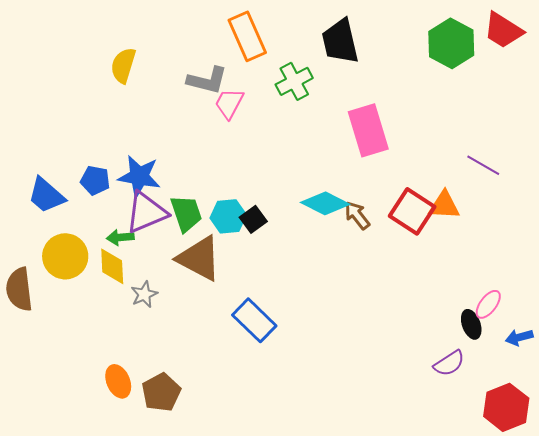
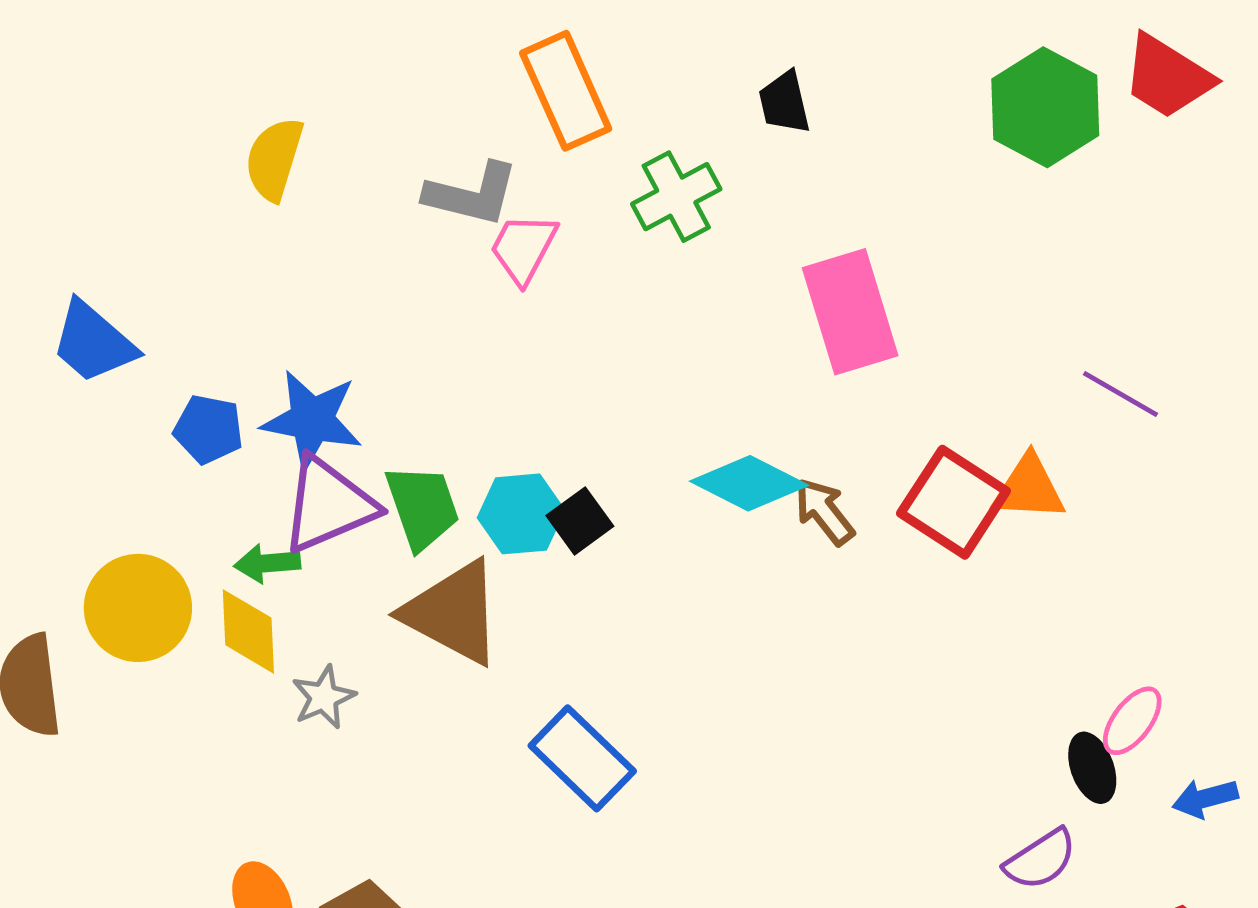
black trapezoid: (340, 41) -> (784, 103), size x0.6
blue trapezoid: (46, 195) -> (93, 342), moved

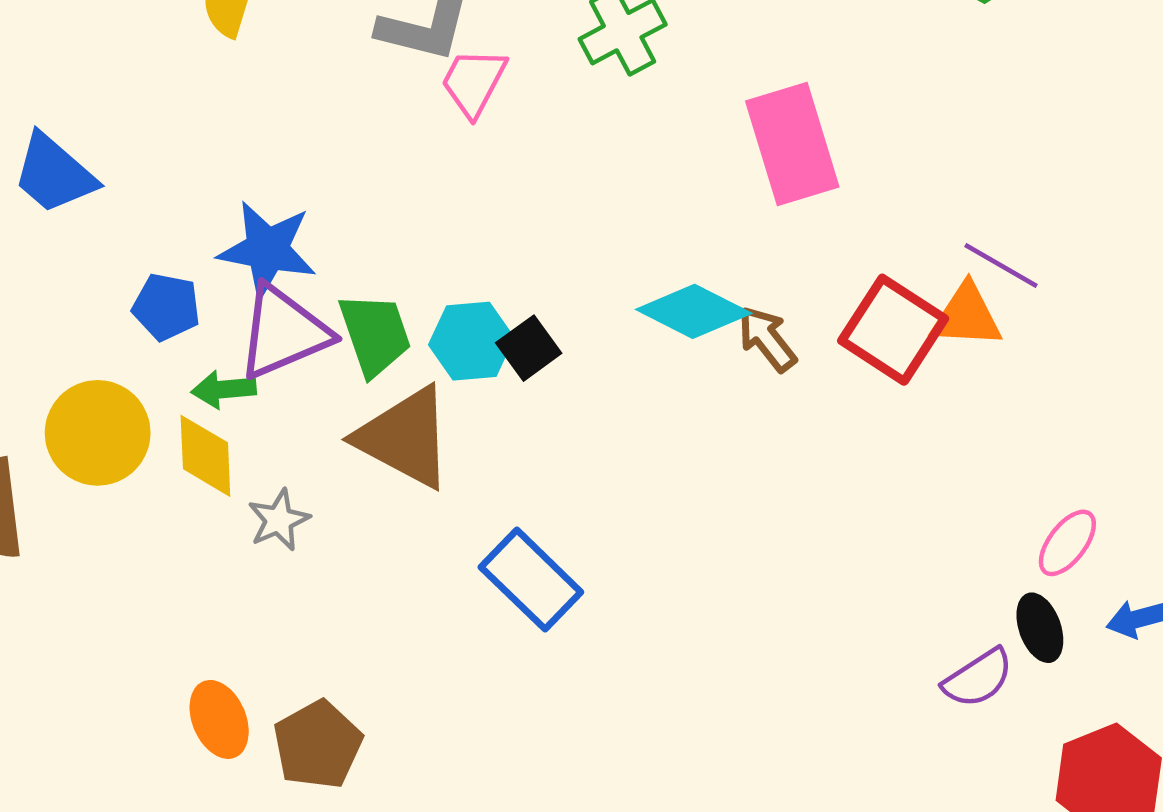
purple line: (1120, 394) -> (1001, 266), moved
blue pentagon: (208, 429) -> (166, 307), moved
black ellipse: (1092, 768) -> (1040, 628), moved

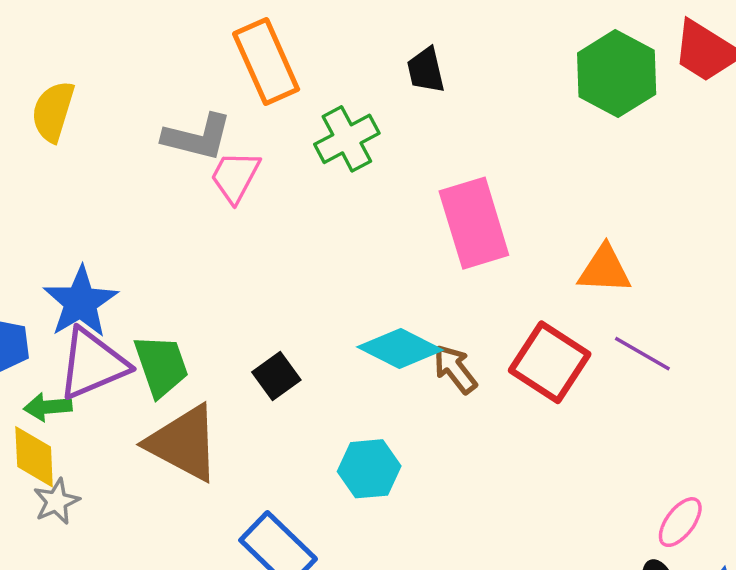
blue star: (267, 249) -> (80, 302), turned 30
purple line: (1001, 266) -> (642, 354), moved
orange triangle: (967, 316) -> (605, 269), moved
cyan hexagon: (471, 341) -> (369, 469), moved
gray star: (279, 520) -> (56, 501), moved

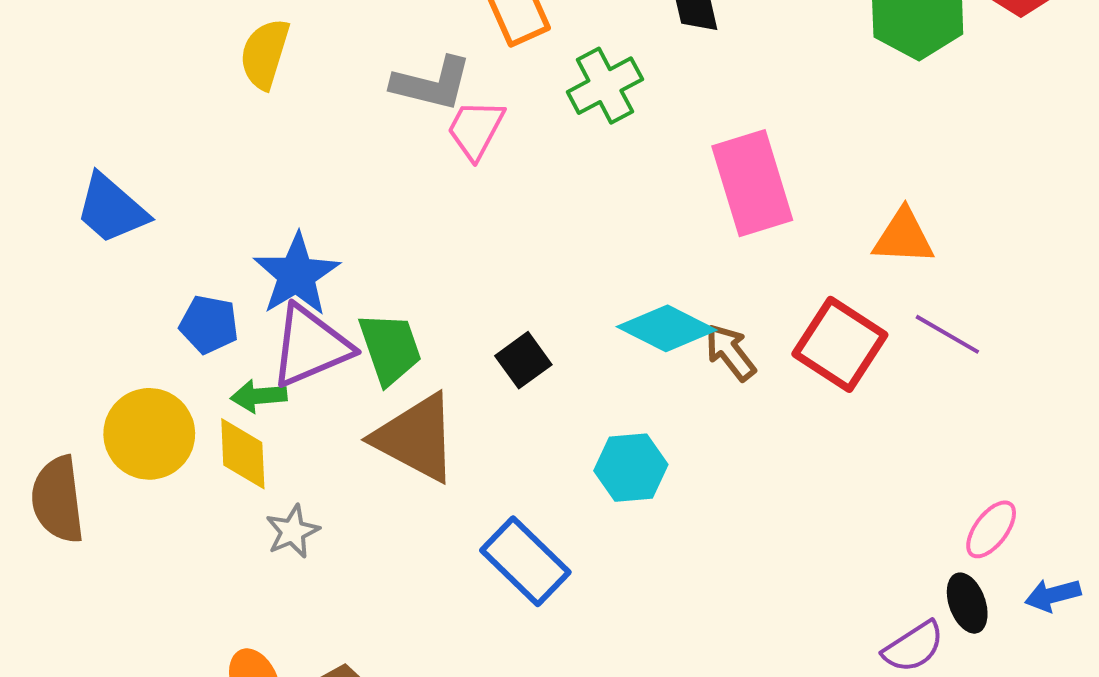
gray star: (56, 501) -> (293, 531), moved

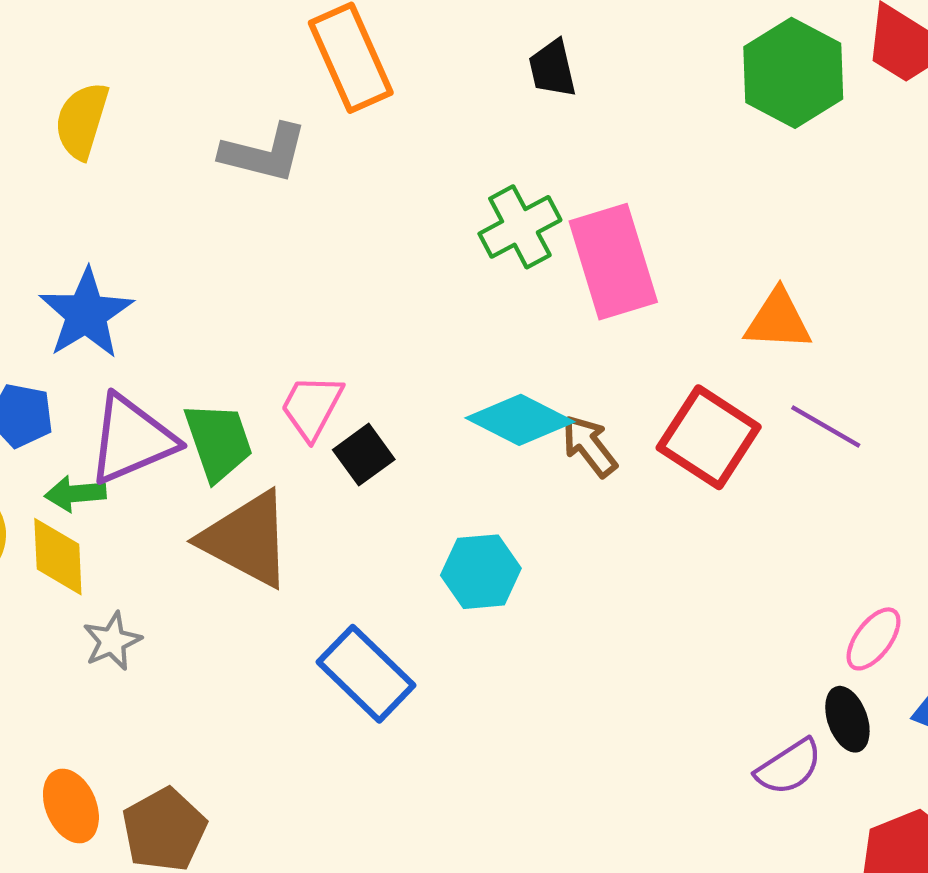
green cross: (605, 86) -> (520, 227), moved
pink trapezoid: (476, 129) -> (312, 407), moved
blue star: (297, 275) -> (86, 314), moved

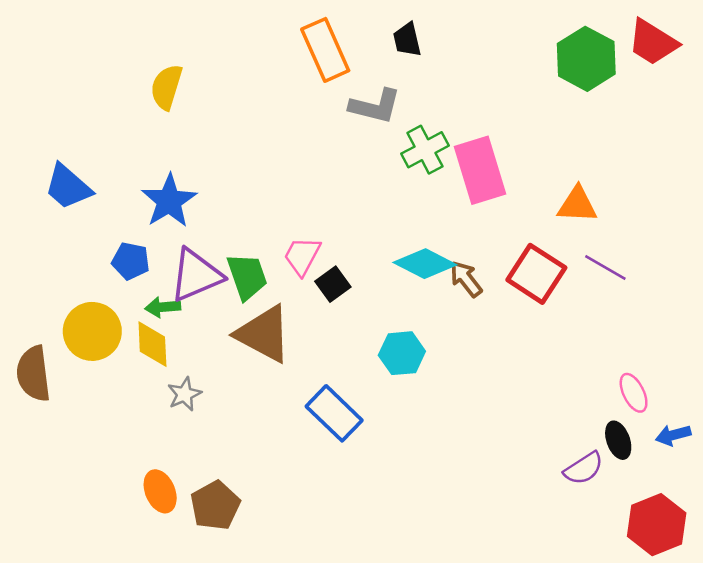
black trapezoid: (552, 69) -> (407, 40), moved
gray L-shape: (264, 153) -> (375, 106), moved
pink ellipse: (873, 639) -> (634, 393), turned -63

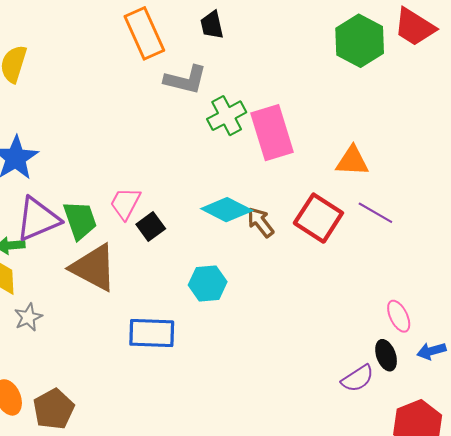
blue rectangle: (334, 413) -> (152, 333), turned -42

